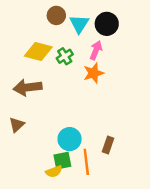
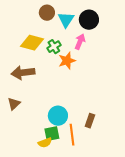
orange star: (94, 73) -> (67, 61), moved

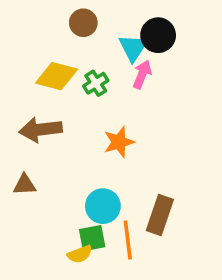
cyan triangle: (66, 20) -> (133, 48), moved
orange star: (67, 61) -> (119, 142), moved
brown triangle: (14, 104) -> (25, 185), turned 40
brown rectangle: (90, 121) -> (160, 215), size x1.5

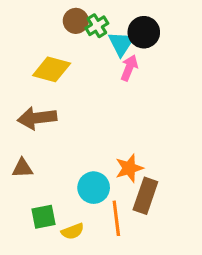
green cross: (96, 83) -> (97, 26), moved
orange star: (119, 142) -> (129, 168), moved
green square: (92, 238) -> (43, 217), moved

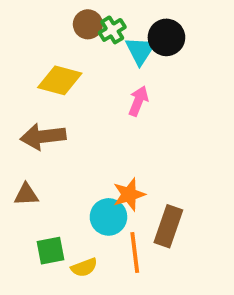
pink arrow: (129, 68) -> (138, 101), moved
orange star: (129, 168) -> (129, 194), moved

